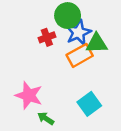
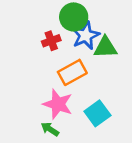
orange rectangle: (80, 55) -> (72, 72), moved
pink star: (29, 95) -> (58, 104), moved

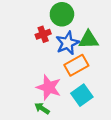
blue star: (86, 35) -> (67, 43), moved
orange rectangle: (72, 72) -> (76, 65), moved

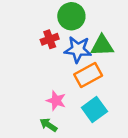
blue star: (67, 43) -> (78, 49), turned 30
pink star: (49, 87) -> (56, 101), size x0.7

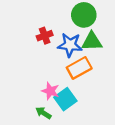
green circle: (71, 16) -> (84, 15), moved
cyan square: (94, 110) -> (65, 99), moved

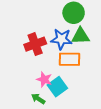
red cross: (45, 36) -> (35, 44), moved, size x1.5
orange rectangle: (79, 68) -> (70, 59), turned 30

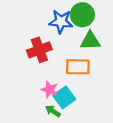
blue star: (61, 39) -> (61, 22), moved
green arrow: (38, 99) -> (53, 111), moved

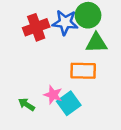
red cross: (39, 50) -> (36, 27), moved
green arrow: (53, 111) -> (27, 104), moved

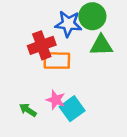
red cross: (36, 27) -> (42, 45), moved
orange rectangle: (83, 71) -> (57, 61), moved

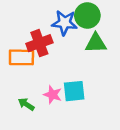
orange rectangle: (57, 61) -> (21, 57), moved
cyan square: (72, 109) -> (74, 91), moved, turned 30

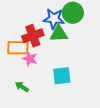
green triangle: (96, 43) -> (59, 34), moved
pink star: (53, 95) -> (30, 59), moved

